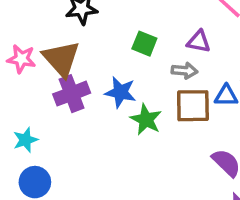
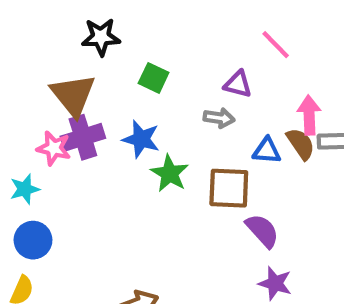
green square: (144, 44) -> (154, 78), moved
pink star: (21, 59) -> (54, 148), moved
brown square: (193, 106) -> (229, 188), moved

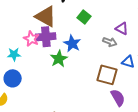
brown triangle: (73, 95) -> (46, 17), turned -35
green star: (170, 173) -> (59, 59), moved

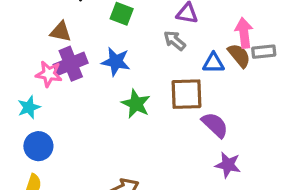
brown triangle: (46, 17) -> (61, 32), size x0.6
gray arrow: (110, 42) -> (175, 41), turned -144
green star: (59, 59) -> (136, 104), moved

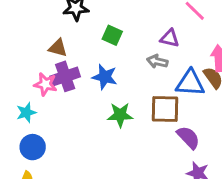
gray arrow: (175, 41) -> (157, 61), turned -30
blue triangle: (213, 63) -> (190, 83), size x1.5
green star: (136, 104) -> (120, 115), turned -30

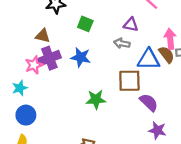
pink star: (45, 84) -> (34, 65), turned -30
green star: (120, 115) -> (96, 99), moved

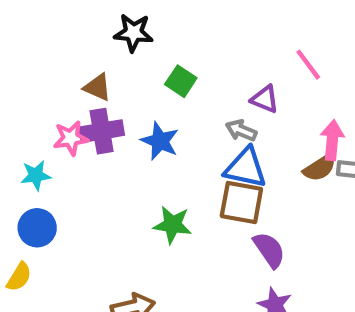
brown semicircle: (167, 55) -> (320, 168), turned 84
blue triangle: (149, 59) -> (246, 168), moved

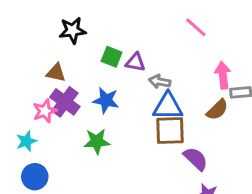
purple triangle: (265, 99) -> (135, 62), moved
purple cross: (102, 131) -> (65, 102), turned -32
brown semicircle: (320, 168) -> (217, 110), moved
green star: (173, 225) -> (97, 141), moved

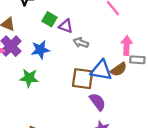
blue star: (106, 100) -> (40, 50), turned -30
blue triangle: (168, 106) -> (101, 70), moved

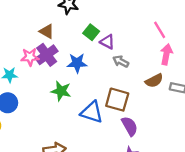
pink arrow: (127, 45) -> (166, 54), moved
brown semicircle: (119, 69) -> (154, 81), moved
blue triangle: (101, 70) -> (92, 112), moved

